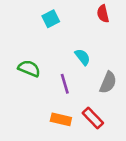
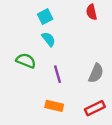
cyan semicircle: (83, 57) -> (49, 39), moved
red rectangle: (93, 118) -> (95, 108), moved, turned -72

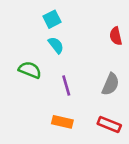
red semicircle: (91, 12) -> (116, 36), moved
red rectangle: (95, 108) -> (109, 124), turned 48

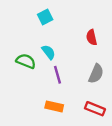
red semicircle: (116, 36) -> (92, 37), moved
cyan semicircle: (56, 45) -> (49, 52), moved

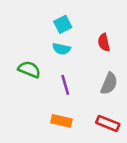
cyan square: (45, 17) -> (63, 24), moved
cyan semicircle: (49, 52) -> (61, 49), moved, turned 140

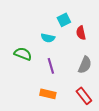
cyan square: (63, 24) -> (64, 20), moved
red rectangle: (108, 123) -> (84, 96), turned 30

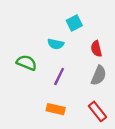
red semicircle: (81, 33) -> (96, 49), moved
purple line: (51, 66) -> (59, 77), turned 42

